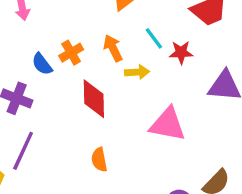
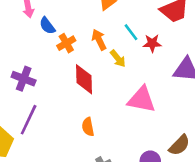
blue semicircle: (42, 64) -> (47, 26), moved
yellow arrow: (137, 72) -> (118, 59), turned 54

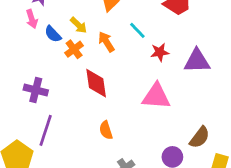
red star: (152, 43) -> (160, 52), moved
yellow arrow: (118, 59) -> (79, 25), moved

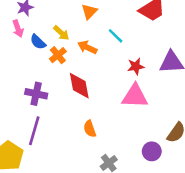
orange arrow: (106, 42) -> (87, 47), turned -30
red star: (160, 52) -> (136, 66), moved
purple cross: (36, 90) -> (36, 94), moved

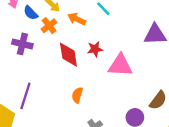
red star: (136, 66) -> (95, 49), moved
purple cross: (36, 94) -> (22, 44), moved
orange semicircle: (90, 129) -> (77, 95), turned 35

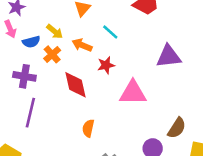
blue semicircle: (31, 13) -> (31, 42), turned -56
red star: (95, 49) -> (106, 65), moved
purple line: (25, 96) -> (30, 113), moved

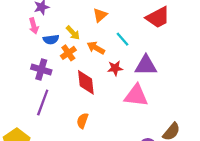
purple triangle: (169, 56) -> (146, 65), moved
orange semicircle: (88, 128) -> (82, 121), moved

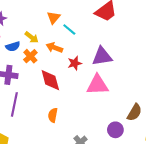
cyan line: (122, 39) -> (69, 30), moved

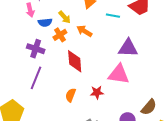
cyan line: (69, 30) -> (113, 16), moved, turned -40
red star: (75, 63) -> (97, 92), moved

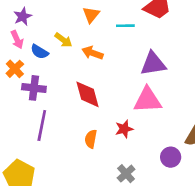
blue semicircle: (45, 22) -> (39, 52), turned 48
orange cross: (60, 35) -> (15, 69), moved

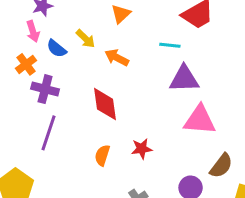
cyan line: (125, 26) -> (170, 45), moved
pink triangle: (148, 100) -> (200, 120), moved

